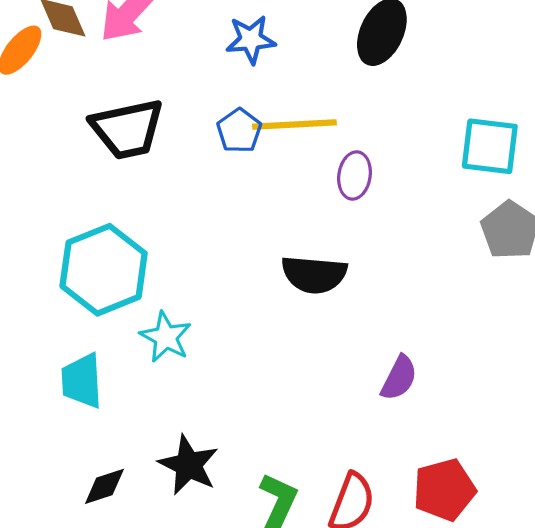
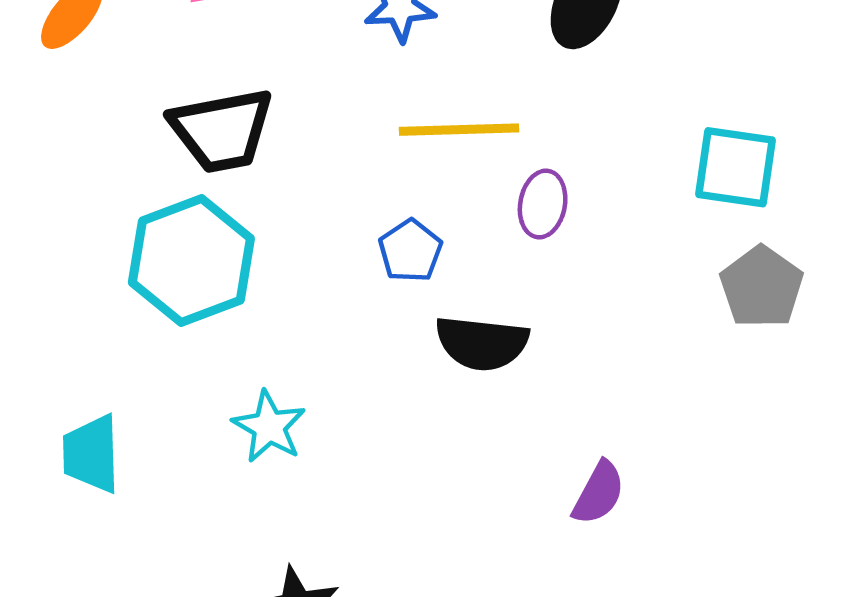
blue pentagon: (239, 131) -> (410, 251), moved
cyan hexagon: (104, 270) -> (191, 261), moved
cyan trapezoid: (82, 381) -> (91, 454), moved

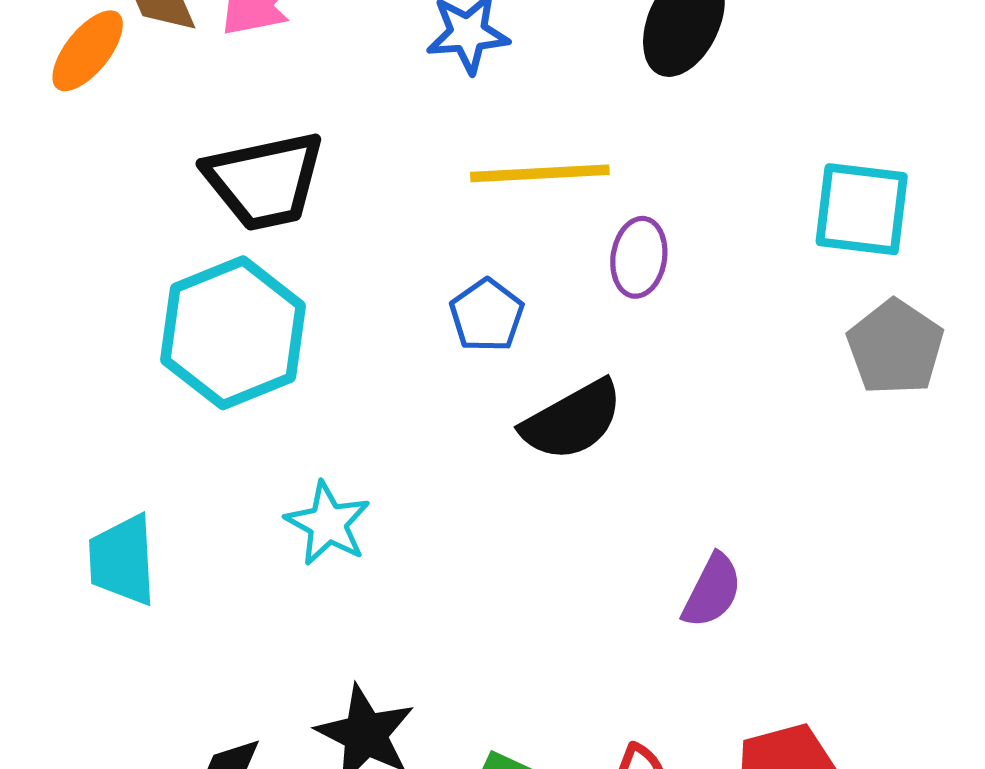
black semicircle: (482, 343) -> (572, 420), turned -34

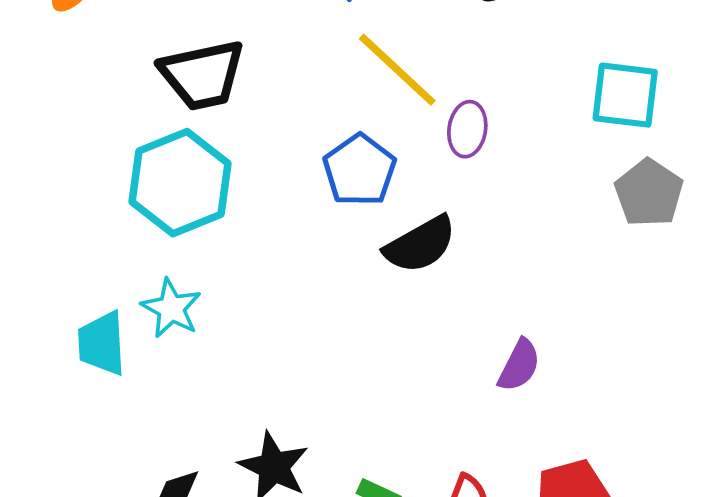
yellow line: (540, 173) -> (397, 70), turned 46
blue pentagon: (487, 315) -> (360, 170), size x1.4
cyan star: (328, 523) -> (171, 308), moved

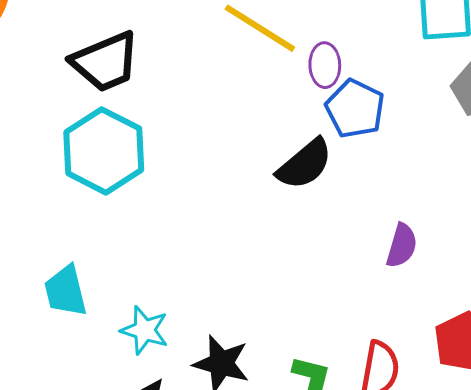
blue pentagon: (360, 170) -> (355, 109), moved
cyan star: (171, 308) -> (145, 330), moved

